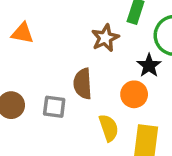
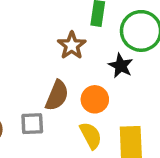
brown semicircle: (83, 84) -> (57, 95), turned -144
orange circle: (134, 94) -> (95, 99), moved

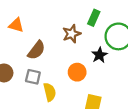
brown semicircle: (57, 95) -> (36, 50), moved
yellow semicircle: (91, 136) -> (50, 92), moved

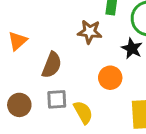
orange triangle: (16, 25) -> (18, 41), turned -42
brown star: (72, 34) -> (90, 32), turned -30

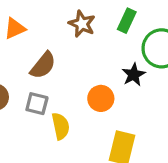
brown star: (90, 32) -> (82, 24), moved

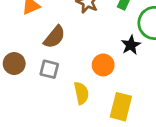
yellow semicircle: (61, 126) -> (81, 93), moved

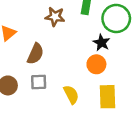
orange circle: (103, 65) -> (96, 64), moved

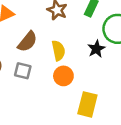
orange circle: (96, 64) -> (63, 76), moved
yellow semicircle: (71, 95) -> (58, 50), moved

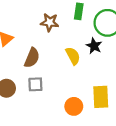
yellow semicircle: (58, 50) -> (73, 56), moved
orange circle: (63, 76) -> (74, 106), moved

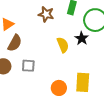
brown semicircle: (32, 58) -> (15, 43), moved

